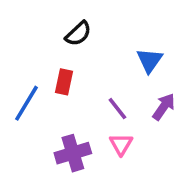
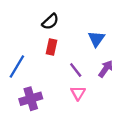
red rectangle: (64, 82) -> (51, 47), moved
purple cross: (73, 153) -> (31, 99), moved

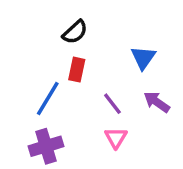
blue line: (17, 66) -> (48, 99), moved
purple arrow: (106, 69) -> (157, 102), turned -90

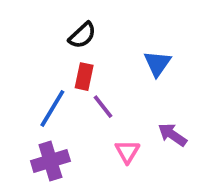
purple arrow: (157, 102) -> (172, 135), moved
purple line: (112, 104) -> (103, 107), moved

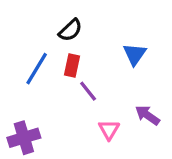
blue line: (52, 108) -> (37, 69), moved
purple cross: (50, 161) -> (24, 138), moved

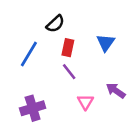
red rectangle: (72, 65) -> (68, 48), moved
purple cross: (24, 138) -> (33, 108), moved

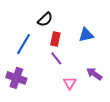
blue triangle: (106, 43) -> (86, 35), turned 42
purple cross: (33, 108) -> (16, 78), moved, turned 36

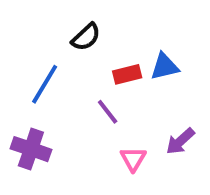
red rectangle: (55, 39) -> (127, 74), moved, turned 64
purple arrow: (94, 74) -> (180, 141), turned -77

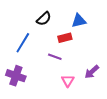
blue triangle: (165, 67) -> (79, 21), moved
purple line: (108, 112) -> (55, 57), turned -32

